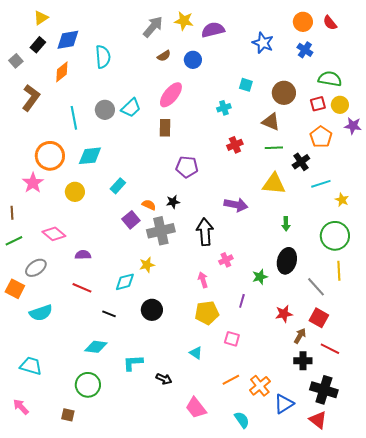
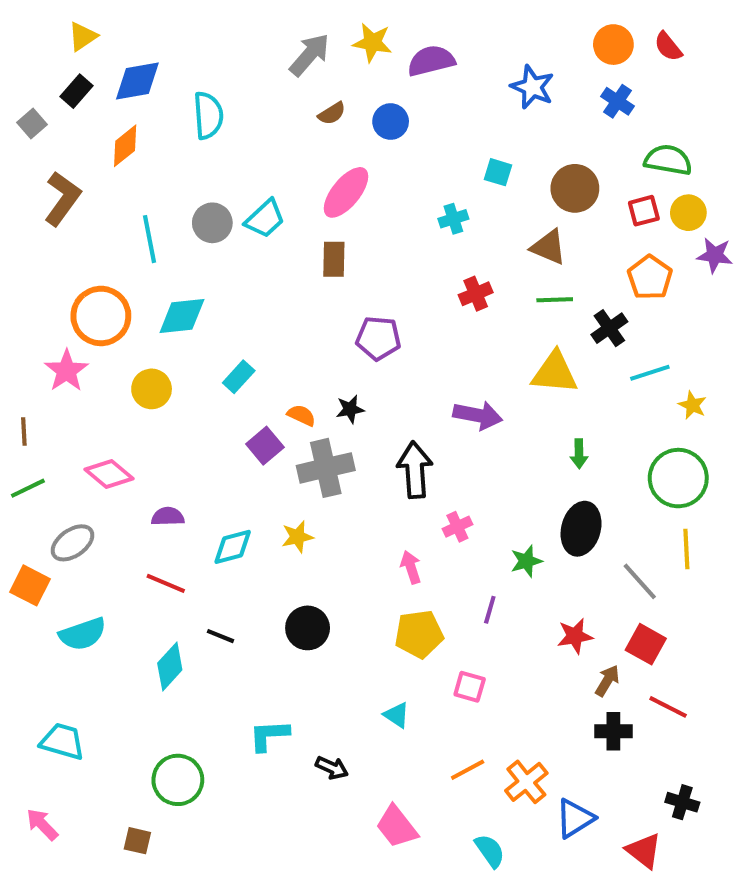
cyan diamond: (125, 282) -> (233, 547), moved
cyan diamond: (96, 347) -> (170, 666), moved, turned -55
black cross: (324, 390) -> (682, 802), moved, size x0.6

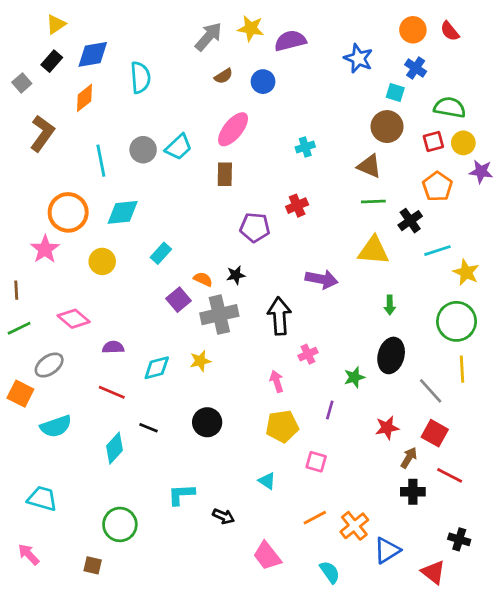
cyan square: (498, 172) -> (395, 92), moved
red cross: (476, 294) -> (297, 206), moved
yellow star: (692, 405) -> (466, 272), size x1.4

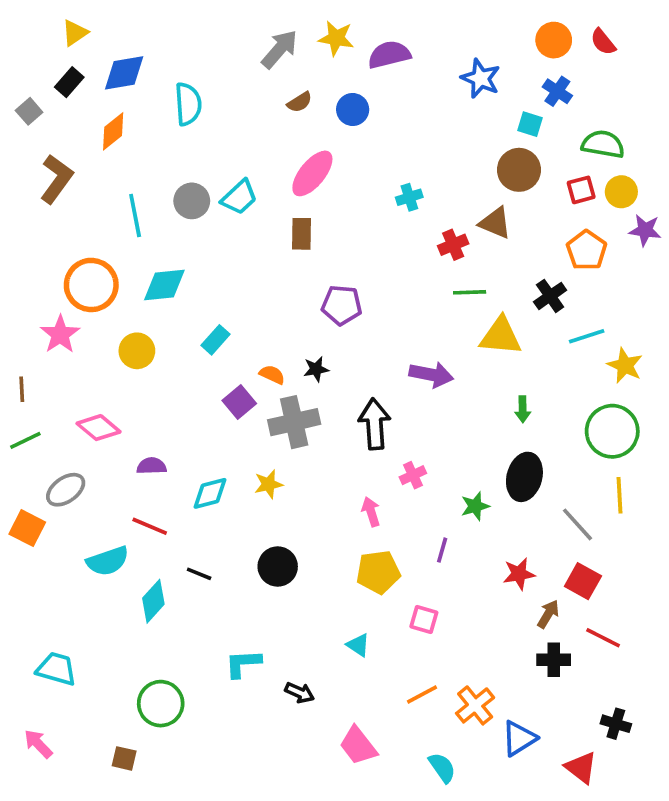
green line: (373, 201) -> (470, 292), moved
red cross: (297, 206) -> (453, 245), moved
cyan semicircle: (56, 426) -> (108, 561), moved

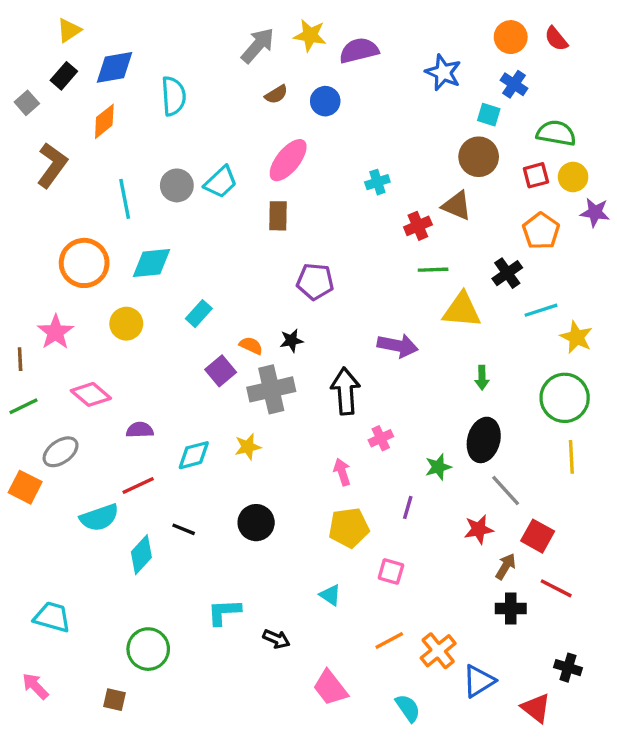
pink star: (60, 334) -> (55, 332), moved
gray line: (577, 524) -> (506, 491), moved
red line: (150, 526) -> (138, 486), turned -48

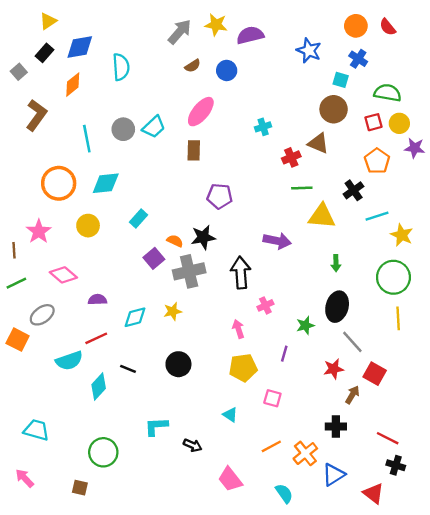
black star: (291, 341) -> (203, 237), size x1.5
red line: (556, 588) -> (388, 438), moved
black cross: (511, 609) -> (336, 426), moved

